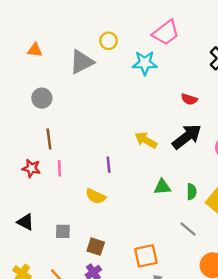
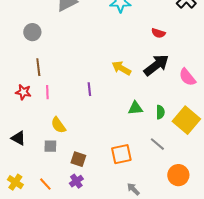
yellow semicircle: (96, 196) -> (58, 125), moved, turned 30
orange square: (146, 256) -> (121, 154), moved

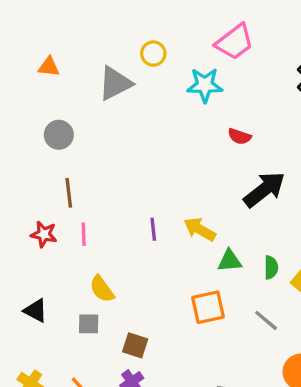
red semicircle: (158, 33) -> (240, 136), moved
yellow arrow: (121, 68) -> (200, 229), moved
orange square: (121, 154) -> (208, 307), moved

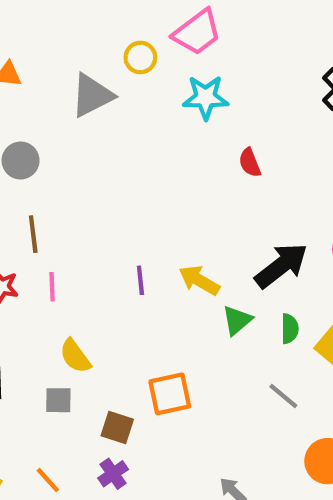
pink trapezoid: (235, 42) -> (197, 32), moved
red semicircle: (240, 136) -> (250, 163), turned 50
black arrow: (264, 189) -> (281, 266), moved
green triangle: (230, 261) -> (237, 320), turned -35
orange square: (208, 307) -> (170, 394), moved

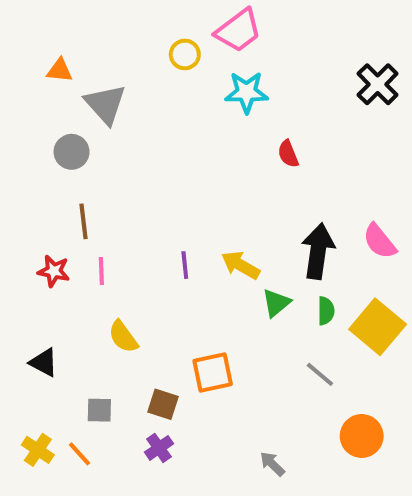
gray triangle: (92, 95) -> (105, 104), moved, turned -45
black arrow: (281, 266) -> (318, 251), turned -44
gray square: (58, 400) -> (99, 410), moved
orange line: (48, 480) -> (79, 454), moved

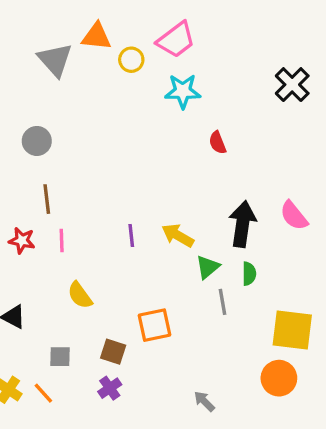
orange triangle: (60, 70) -> (96, 36), moved, size x1.4
gray triangle: (105, 104) -> (55, 60), moved
yellow square: (378, 327) -> (292, 330), moved, turned -33
gray line: (320, 374) -> (223, 302), moved, turned 40

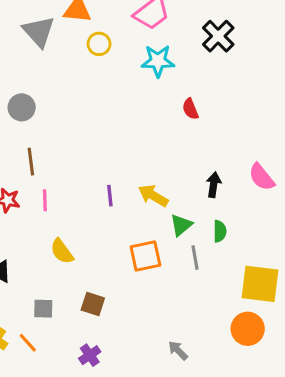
yellow circle: (131, 60) -> (99, 44), moved
black cross: (292, 85) -> (218, 36), moved
black arrow: (242, 224) -> (214, 185), size x0.6
orange square: (155, 325) -> (145, 256), moved
purple cross: (110, 388) -> (90, 355), moved

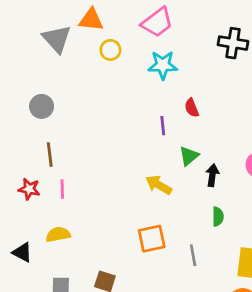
black cross: (218, 36) -> (233, 43), moved, turned -36
purple line: (110, 196) -> (163, 126), moved
green triangle: (181, 225) -> (189, 156), moved
yellow semicircle: (62, 251) -> (58, 234), moved, turned 115
gray line: (195, 258) -> (193, 255), moved

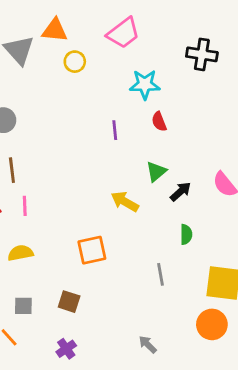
cyan star: (163, 65) -> (145, 84), moved
purple line: (163, 126) -> (115, 130), moved
black arrow: (212, 175) -> (180, 192), turned 40
orange square: (152, 239) -> (92, 250), moved

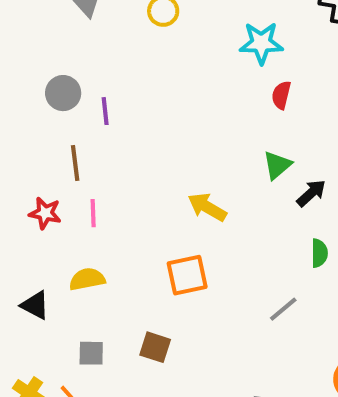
red semicircle: (159, 122) -> (281, 95), turned 36
purple line: (115, 130) -> (105, 111), moved
yellow arrow: (125, 202) -> (207, 207), moved
gray line: (160, 274) -> (283, 309), turned 60

